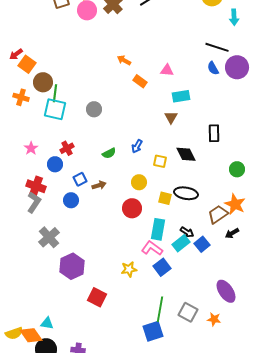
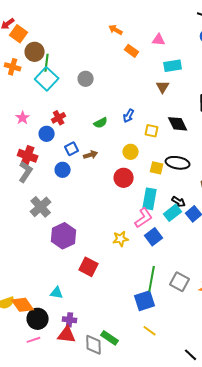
cyan square: (55, 109) -> (47, 79), turned 30
pink L-shape: (152, 248) -> (144, 218), turned 110
cyan triangle: (47, 323) -> (57, 293), moved

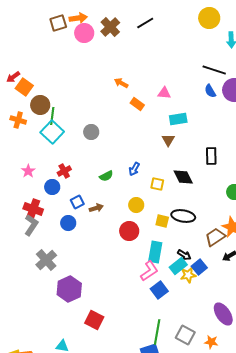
yellow star: (121, 239) -> (188, 275), moved

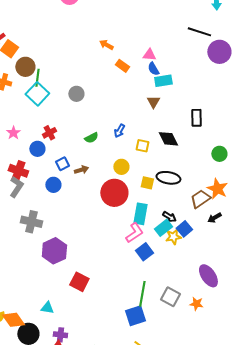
blue semicircle: (210, 91) -> (153, 69), moved
red circle: (129, 231) -> (114, 193), size x1.4
gray cross: (46, 260) -> (31, 222), turned -35

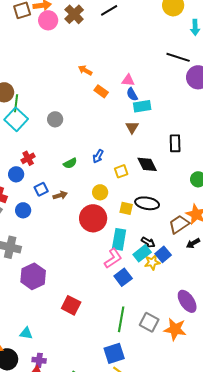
yellow square: (142, 146) -> (121, 171), turned -32
blue circle: (53, 185) -> (23, 210), moved
red square: (79, 282) -> (71, 305), moved
orange star: (196, 304) -> (175, 329), size x1.6
blue square: (135, 316) -> (114, 353), moved

